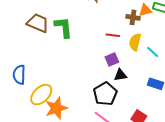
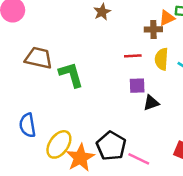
green L-shape: (63, 27) -> (71, 75), moved
purple square: (112, 59) -> (137, 86), turned 32
black pentagon: (105, 94) -> (111, 146), moved

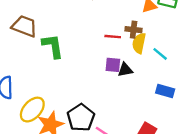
brown cross: (153, 29) -> (134, 30), moved
black triangle: (151, 103) -> (125, 70), moved

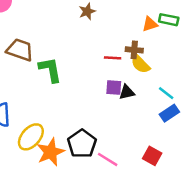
yellow semicircle: (139, 43) -> (140, 64), turned -54
cyan line: (160, 54) -> (166, 93), moved
blue rectangle: (165, 91) -> (169, 113), turned -48

